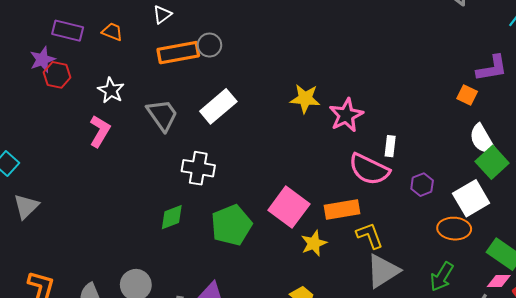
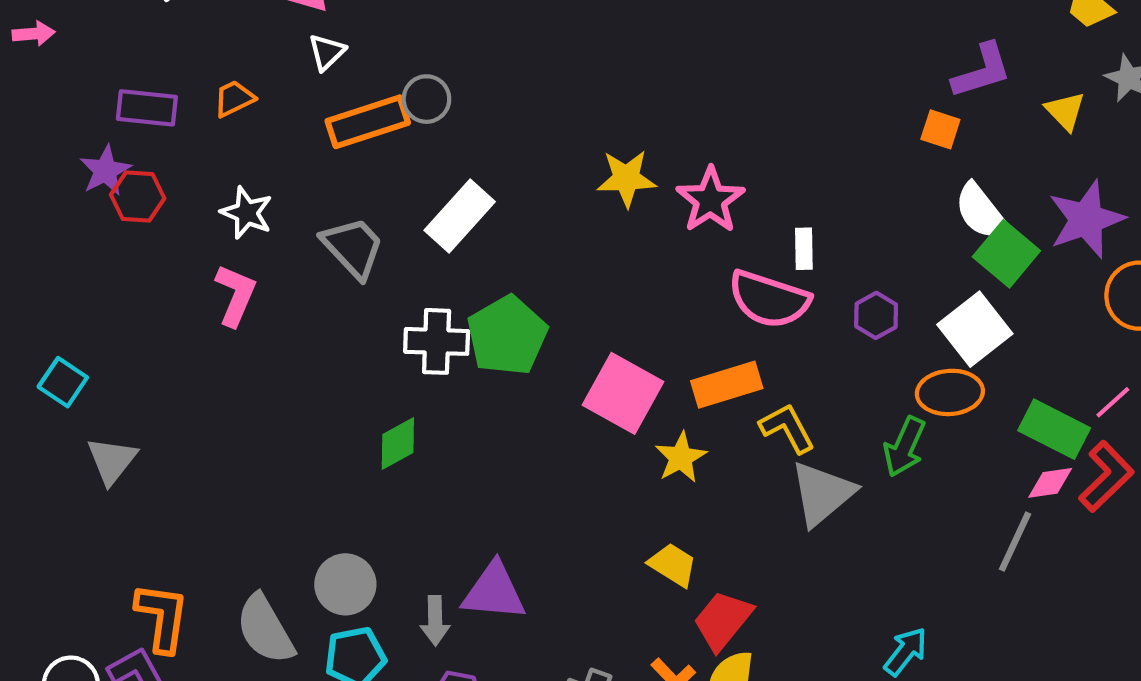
orange trapezoid: (112, 32) -> (234, 99), turned -40
green pentagon: (231, 225) -> (507, 336), moved
green arrow: (442, 277) -> (905, 447), moved

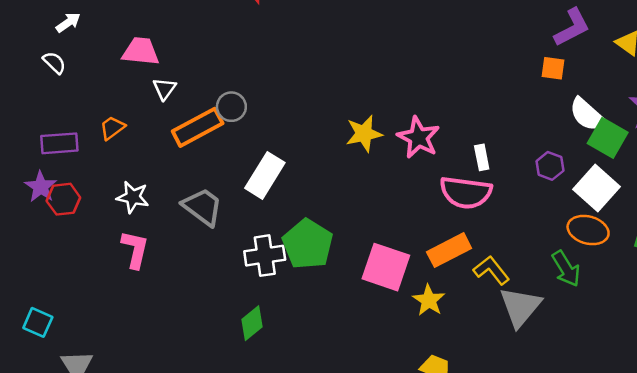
purple hexagon: (876, 315) -> (550, 166), moved
orange ellipse: (950, 392) -> (588, 230), turned 30
green arrow: (905, 447) -> (566, 269), turned -45

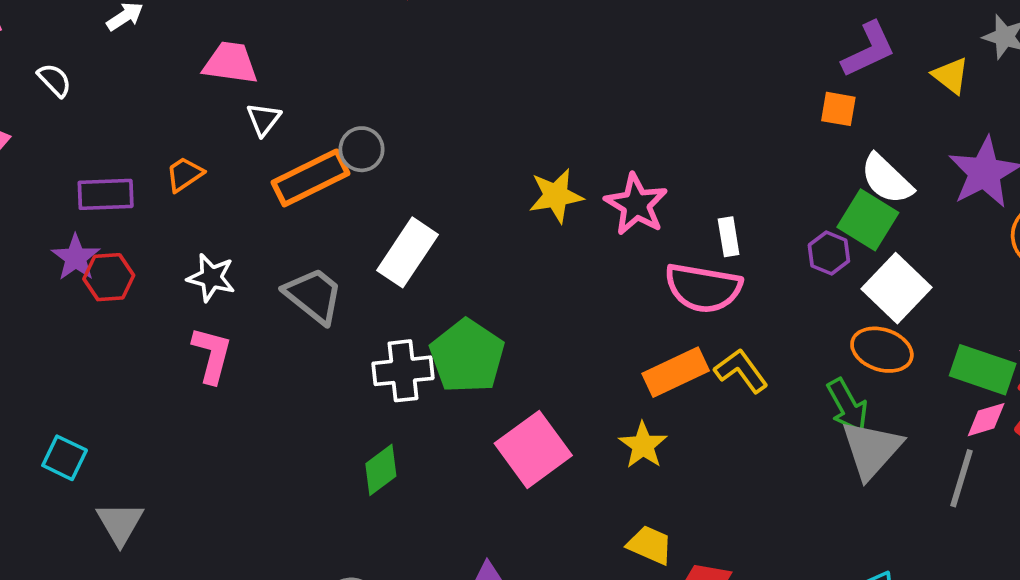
white semicircle: (54, 63) -> (54, 80), moved
green square: (608, 138) -> (868, 220), moved
pink square: (386, 267) -> (533, 449), moved, turned 33
yellow L-shape: (491, 270) -> (741, 371), moved
gray triangle: (520, 307) -> (871, 449), moved

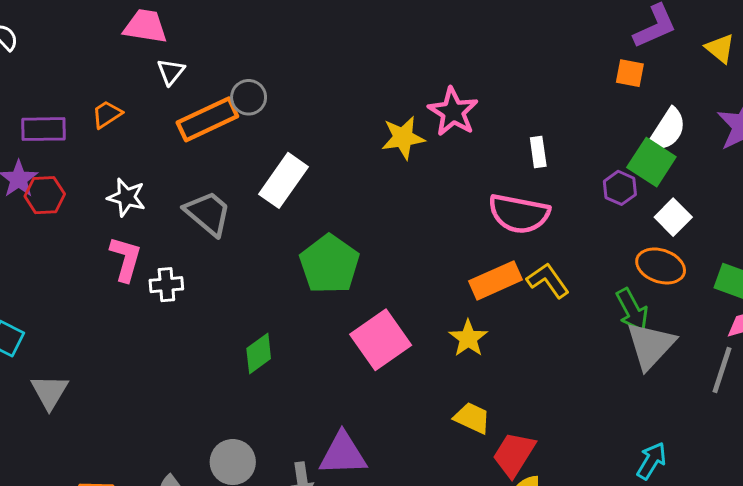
white semicircle: (887, 179) -> (667, 130), turned -102
pink star: (636, 204) -> (453, 112), moved
white rectangle: (729, 237) -> (538, 152), moved
white square: (896, 288) -> (673, 217), size x0.7
white cross: (403, 371) -> (166, 285), moved, size x0.7

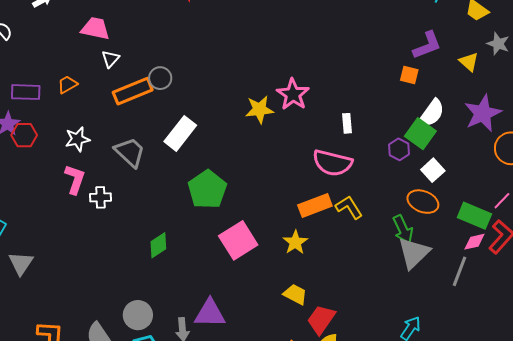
white star: (126, 197) -> (77, 139), turned -30

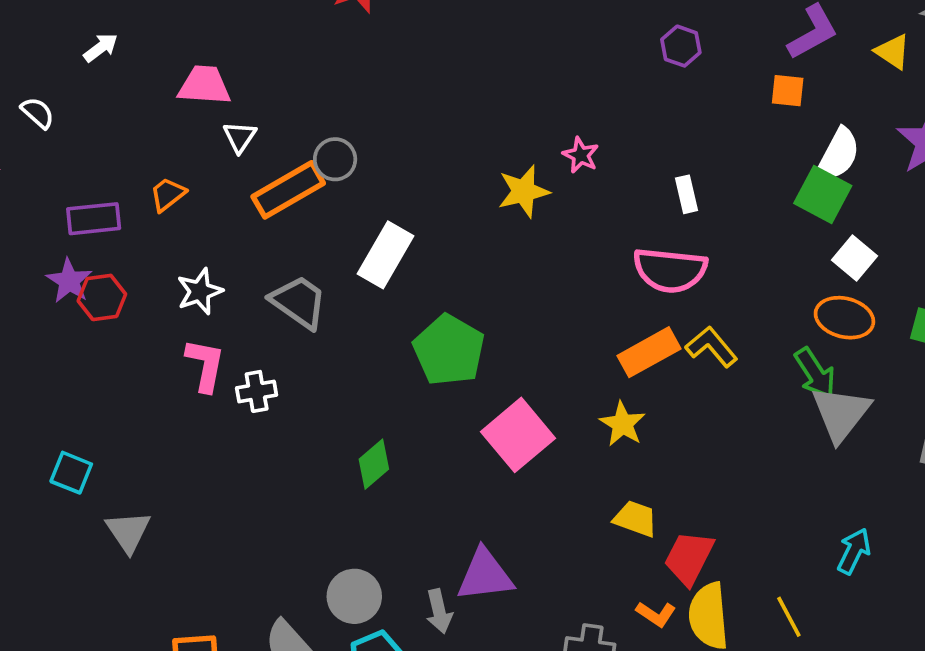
pink star: (293, 94) -> (581, 155), size x0.6
purple hexagon: (399, 149) -> (681, 46), moved

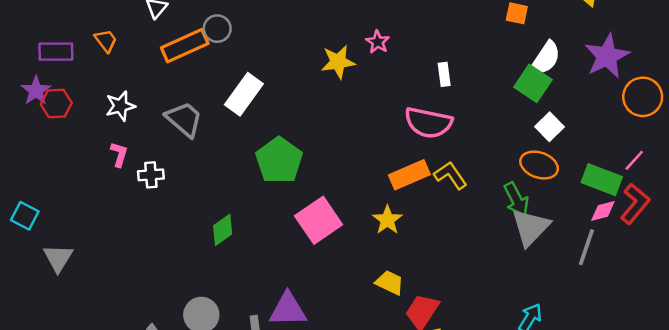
orange trapezoid: (168, 194) -> (106, 41), turned 85
pink L-shape: (205, 365) -> (119, 154), size x0.7

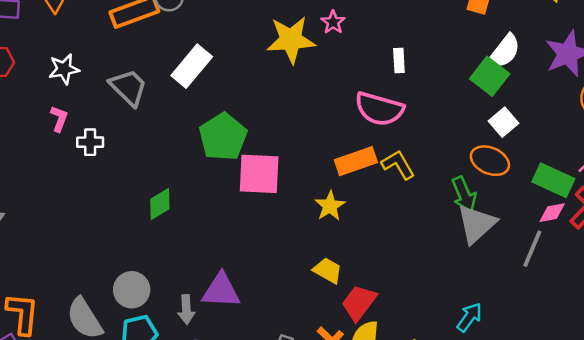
yellow star: (338, 62) -> (291, 40), size x1.4
pink square: (319, 220) -> (259, 174), moved, turned 33

